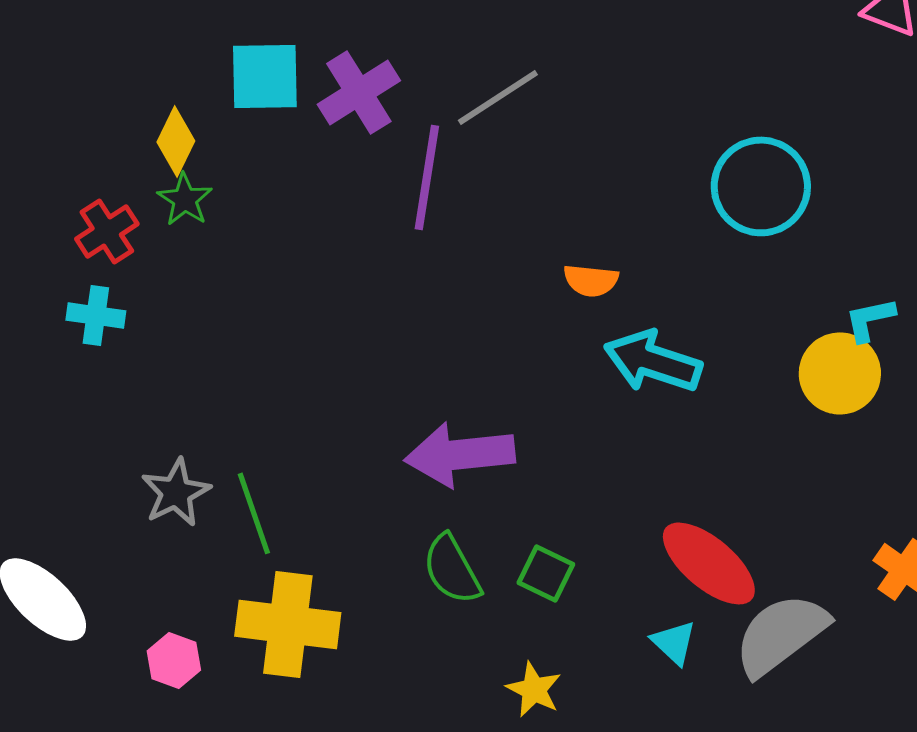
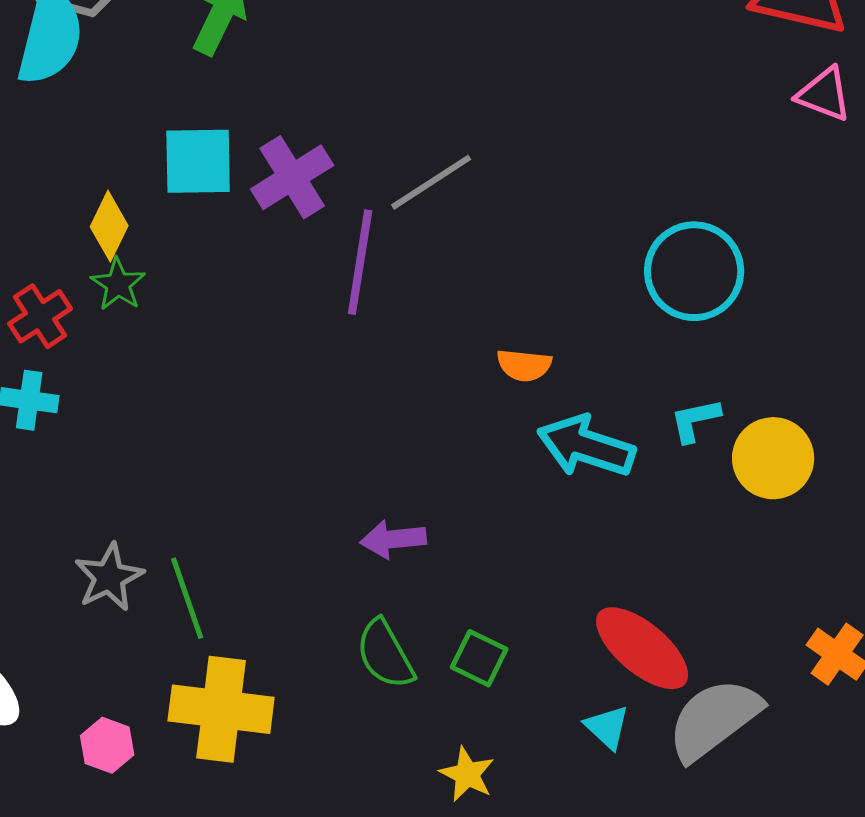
cyan L-shape: (870, 319) -> (695, 420), moved
purple arrow: (460, 454) -> (393, 539), size x0.6

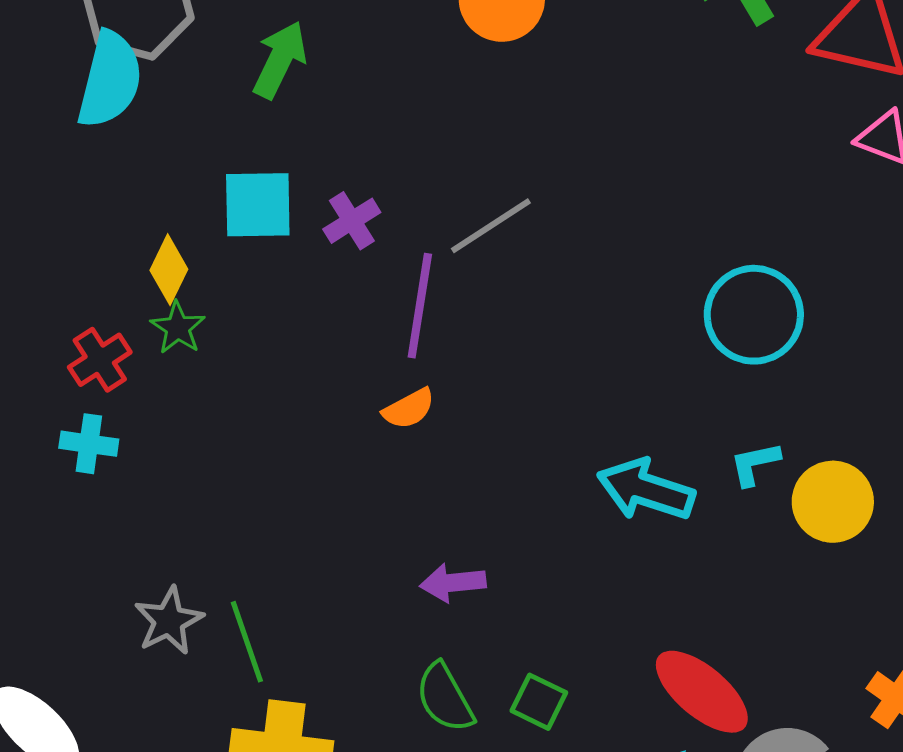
purple cross: (292, 177) -> (352, 221), size x0.7
orange semicircle: (524, 365) -> (409, 409), moved, turned -34

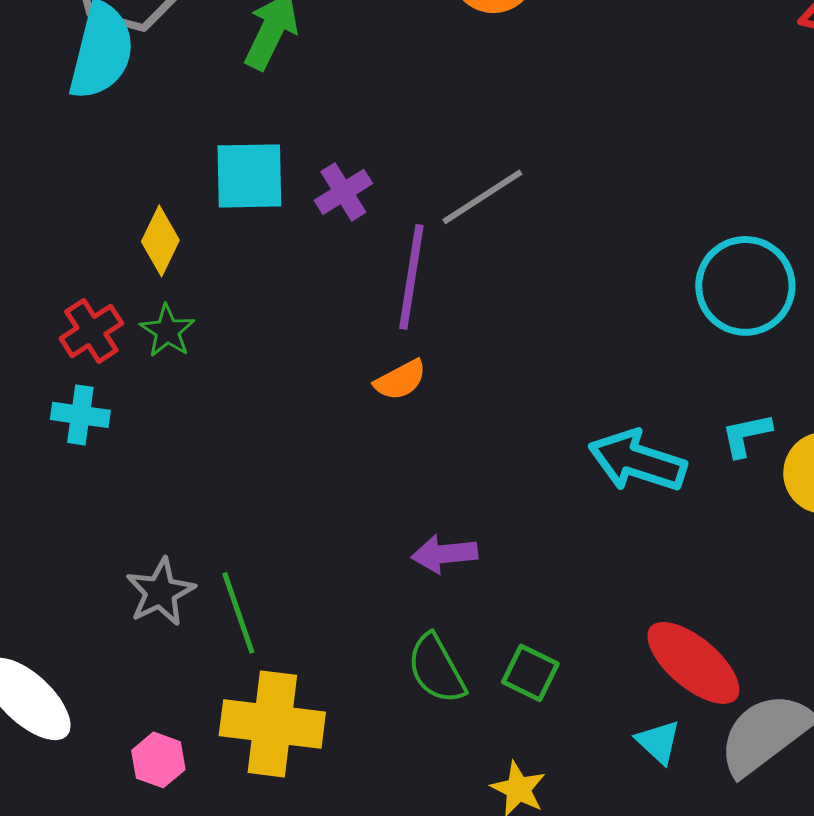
green star: (178, 328) -> (167, 331), moved

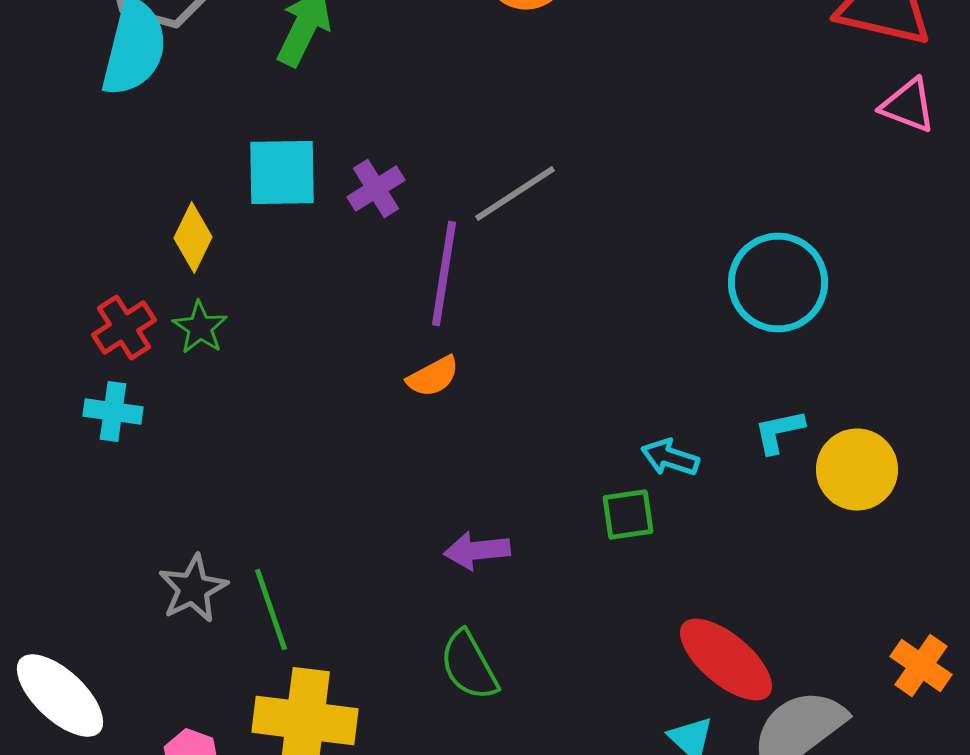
cyan arrow: (637, 461) -> (670, 458), size x0.6
green square: (530, 673) -> (628, 514), moved, turned -34

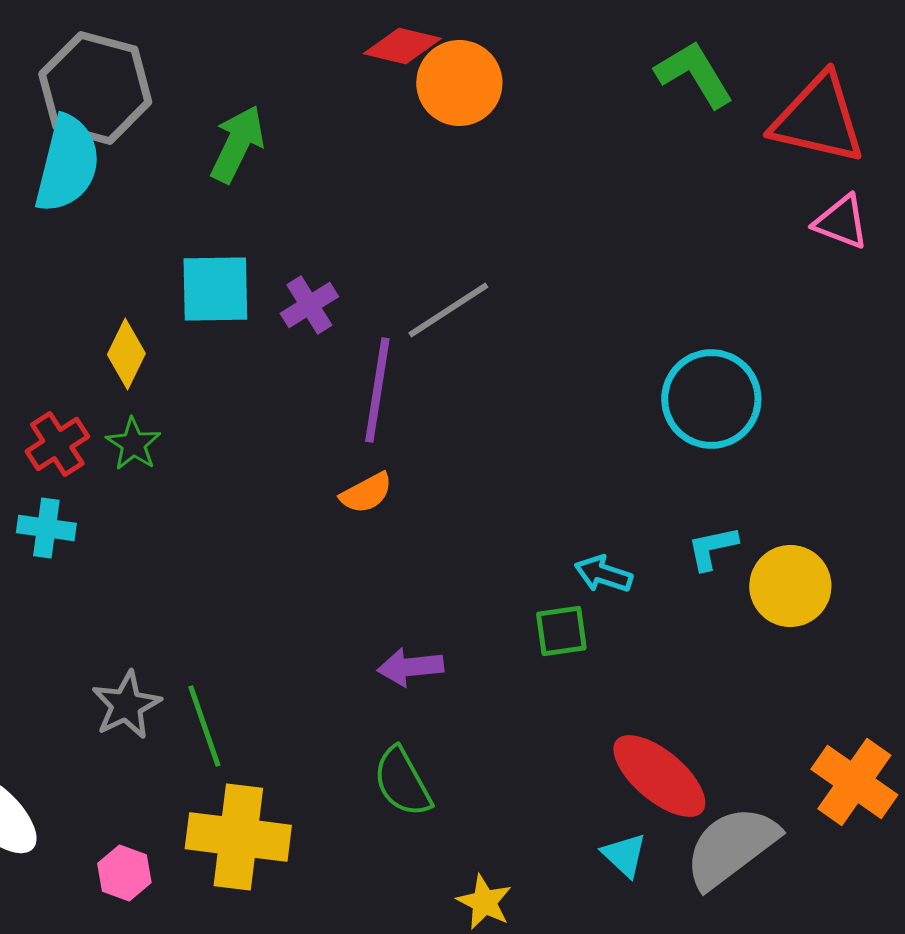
orange cross: (921, 666) -> (854, 782), size x1.4

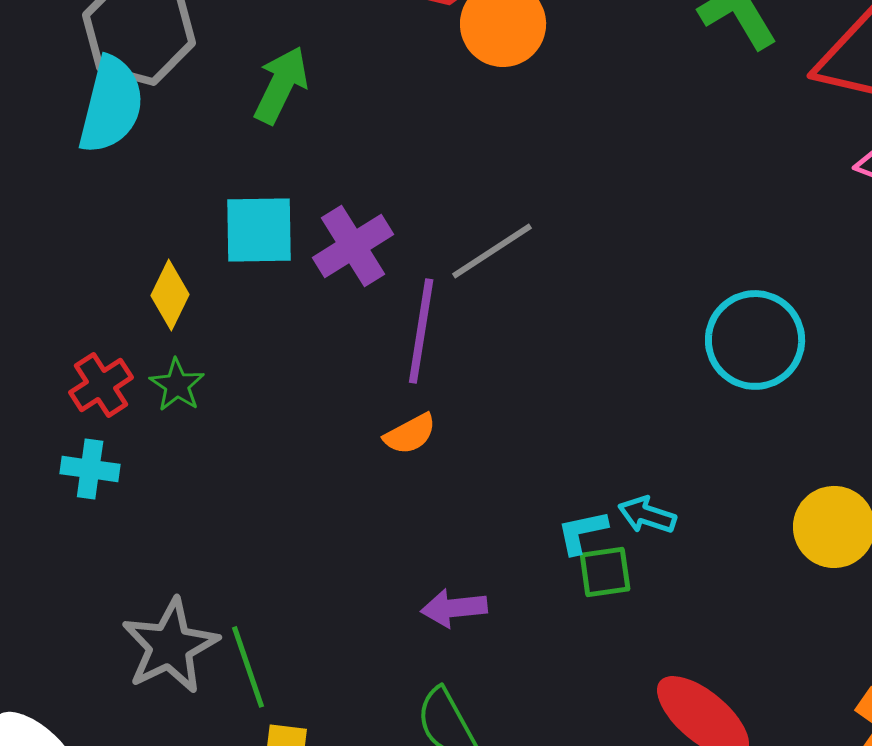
purple cross: (309, 305) -> (353, 246), size x1.4
cyan L-shape: (712, 548) -> (582, 532), moved
gray star: (126, 705) -> (170, 646), size x1.4

